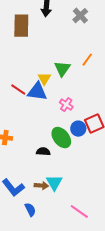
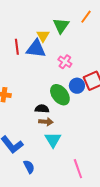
red line: (18, 90) -> (17, 47), turned 49
brown arrow: (41, 186) -> (46, 122), moved
pink line: (79, 212) -> (78, 169), turned 36

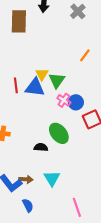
green triangle: (61, 26) -> (57, 80), moved
blue circle: (77, 86) -> (76, 102), moved
brown arrow: (46, 122) -> (26, 179), moved

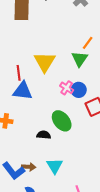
yellow triangle: (42, 74) -> (45, 62), size x1.6
green triangle: (57, 80) -> (80, 59), moved
blue triangle: (35, 87) -> (23, 91), moved

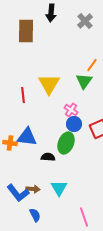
blue circle: (79, 90) -> (74, 124), moved
blue triangle: (23, 91) -> (27, 137), moved
green ellipse: (62, 121) -> (66, 143), turned 60

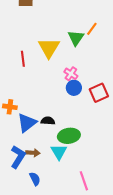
green triangle: (84, 81) -> (76, 38), moved
blue triangle: (27, 137) -> (27, 123), moved, turned -45
green ellipse: (66, 143) -> (69, 136), moved, turned 60
blue L-shape: (18, 193) -> (18, 157), turned -110

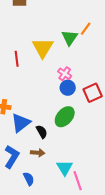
black semicircle: (48, 121) -> (42, 132), moved, turned 56
green ellipse: (69, 136) -> (65, 117), moved, turned -40
cyan triangle: (59, 152) -> (65, 168), moved
brown arrow: (33, 153) -> (38, 153), moved

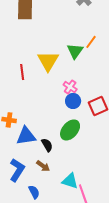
blue triangle: (21, 123) -> (26, 136), turned 30
brown arrow: (38, 153) -> (43, 166), turned 32
cyan triangle: (65, 168) -> (70, 181), turned -42

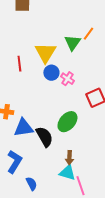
blue circle: (73, 101) -> (51, 73), moved
black semicircle: (47, 145) -> (44, 137), size x1.5
brown arrow: (43, 166) -> (69, 158), moved, turned 56

